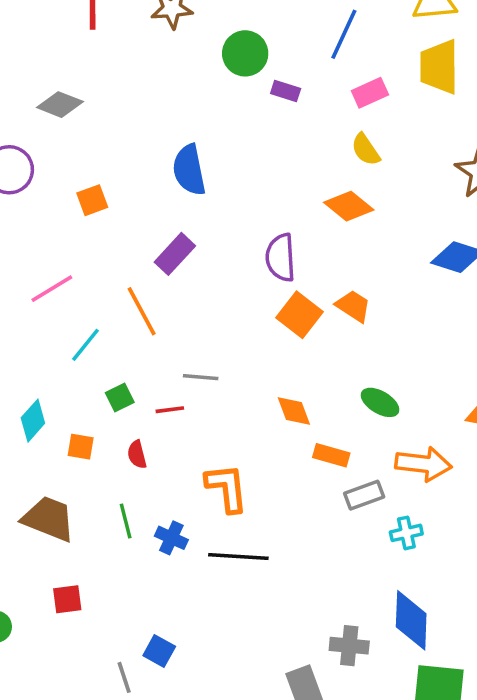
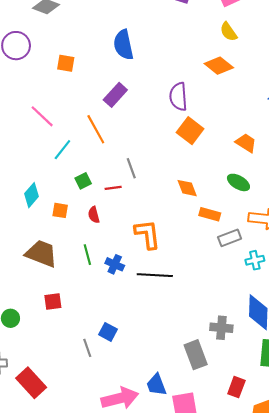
orange square: (92, 200) -> (66, 63), turned 30
pink line: (52, 289) -> (42, 116), turned 75
orange trapezoid: (353, 306) -> (246, 143), moved
gray line: (201, 377) -> (131, 168), turned 66

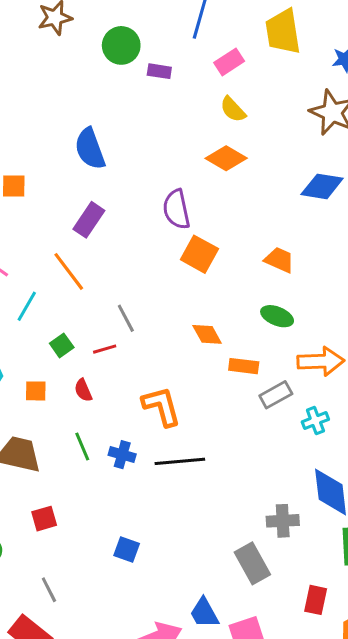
gray line: (87, 348) -> (49, 590), moved

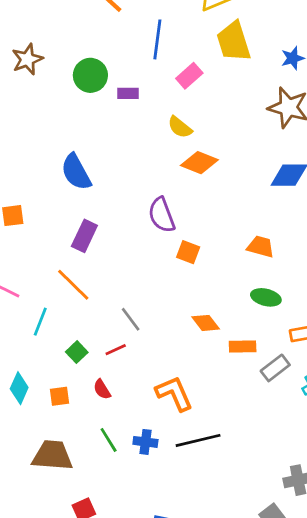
yellow semicircle: (233, 109) -> (180, 127), moved
orange square: (199, 254) -> (188, 252), size x0.7

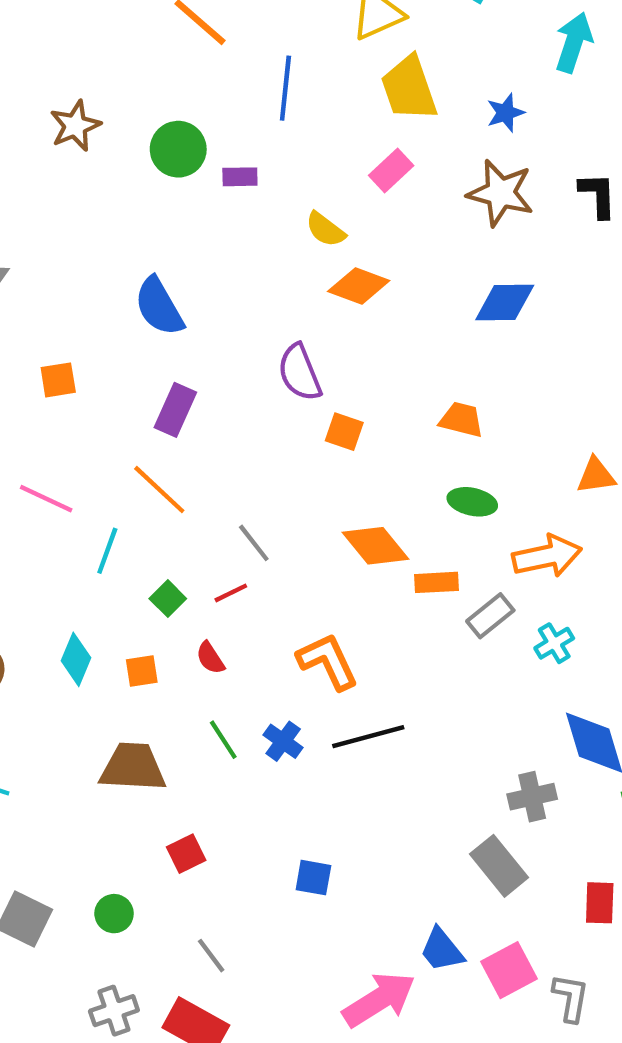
pink rectangle: (189, 76) -> (391, 171), moved
orange diamond: (206, 323) -> (376, 546), size x1.4
blue cross: (145, 442) -> (283, 741), turned 30

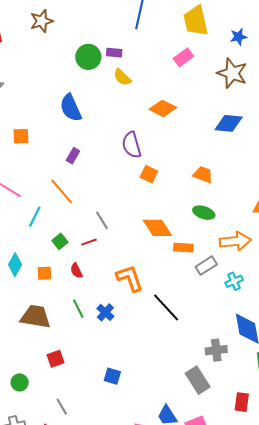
green circle: (178, 149) -> (88, 57), moved
yellow semicircle: (325, 229) -> (122, 77), moved
purple rectangle: (175, 410) -> (73, 156), size x0.7
black line: (368, 737) -> (166, 307), moved, turned 56

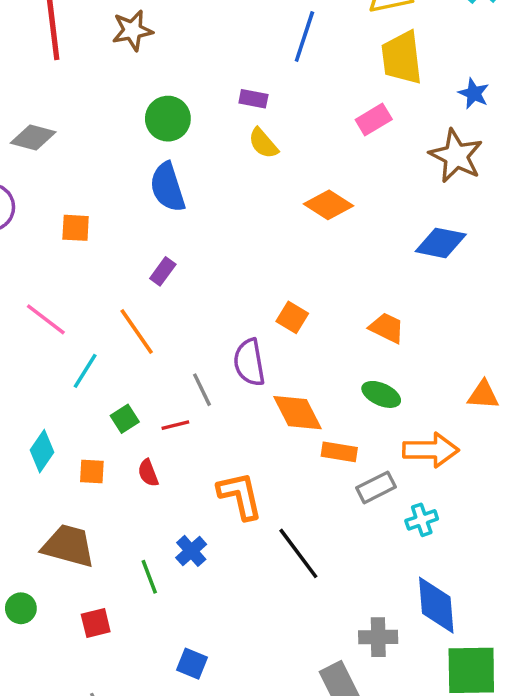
blue star: (239, 37) -> (474, 93), turned 30
green circle: (88, 57) -> (168, 119), moved
purple semicircle: (132, 145) -> (249, 362), moved
green line: (78, 309) -> (149, 577), moved
green circle: (20, 382) -> (21, 608), moved

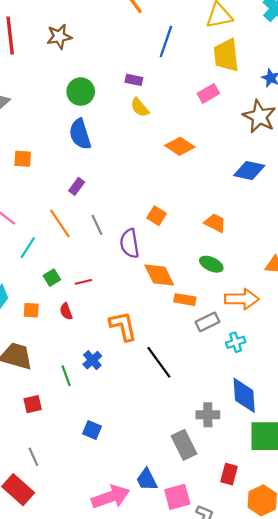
gray line: (202, 390) -> (97, 225), moved

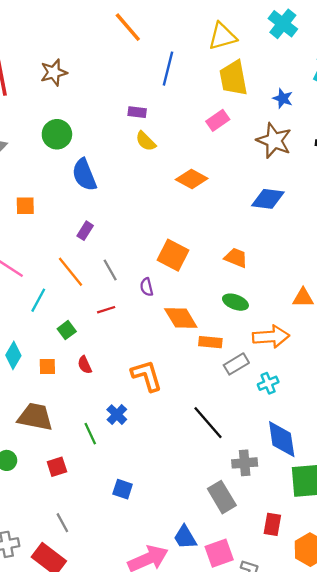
green circle: (81, 92) -> (57, 134), moved
orange square: (157, 216) -> (173, 255), size x1.5
purple semicircle: (130, 243) -> (147, 287), size x0.6
red line: (83, 282) -> (106, 310), moved
black line: (159, 362) -> (208, 423), moved

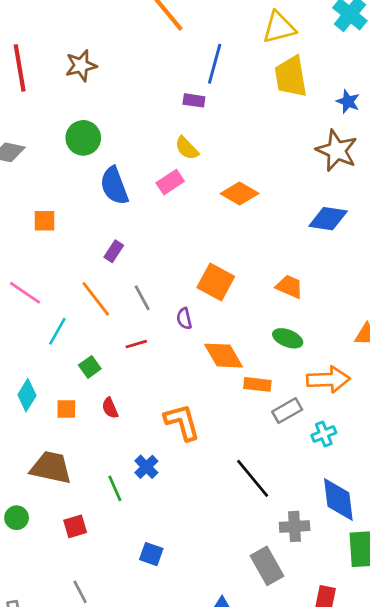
purple rectangle: (137, 112) -> (194, 100), moved
pink rectangle: (218, 120) -> (170, 182), moved

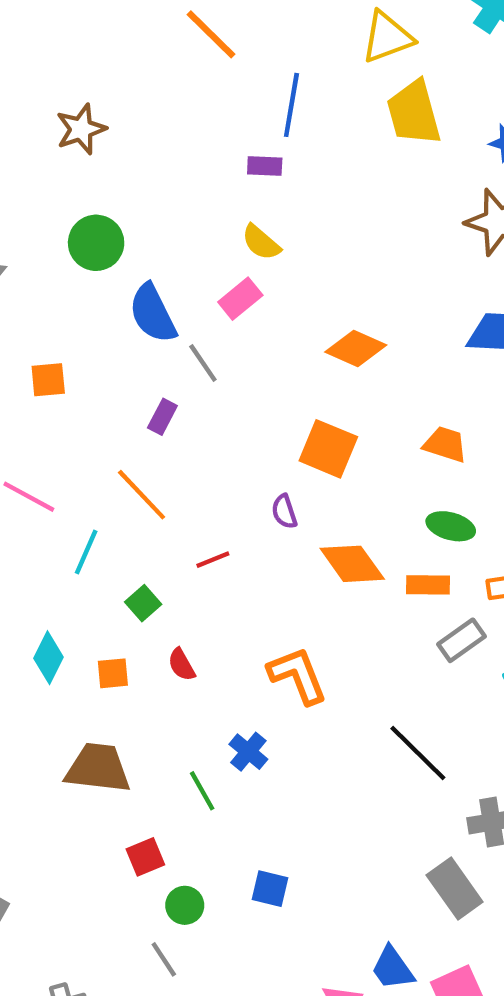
orange diamond: (240, 193) -> (356, 349), moved
gray line: (142, 298) -> (203, 363), moved
orange rectangle: (257, 384) -> (428, 585), moved
green circle: (17, 518) -> (185, 905), moved

